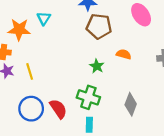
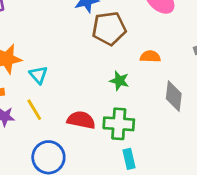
cyan triangle: (44, 18) -> (38, 75), moved
gray diamond: (131, 104) -> (174, 96), moved
red semicircle: (58, 109) -> (81, 120), moved, turned -30

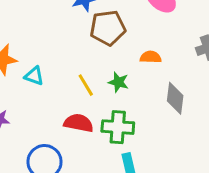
cyan triangle: (38, 75) -> (34, 76), turned -30
yellow line: (34, 110) -> (86, 85), moved

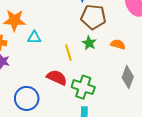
cyan triangle: (34, 76) -> (34, 37), turned -32
green star: (118, 82) -> (89, 43), moved

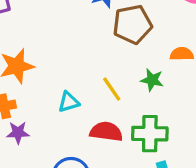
cyan triangle: (34, 37) -> (69, 102), moved
green star: (89, 43) -> (152, 80), moved

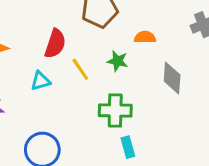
red semicircle: (106, 132) -> (55, 44), moved, turned 100

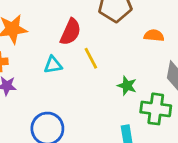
green star: (118, 61) -> (127, 86), moved
green cross: (115, 110) -> (156, 109), moved

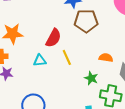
orange semicircle: (154, 35) -> (106, 58), moved

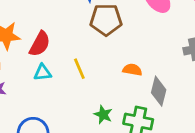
red semicircle: (53, 38) -> (40, 44), moved
green star: (91, 78) -> (103, 115), moved

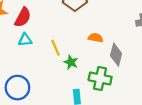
yellow line: (79, 69) -> (56, 48), moved
green star: (103, 115) -> (71, 62), moved

